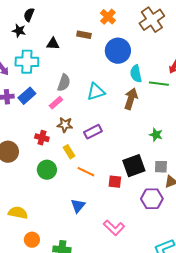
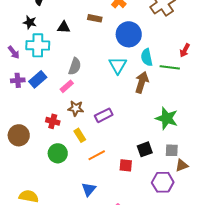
black star: (19, 31) -> (30, 22), moved
cyan triangle: (96, 92) -> (118, 65), moved, turned -42
green star: (156, 135) -> (167, 118), size x1.6
black square: (134, 166) -> (145, 149), size x0.7
orange line: (86, 172) -> (97, 155), turned -54

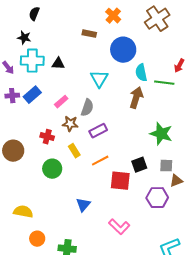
black triangle: (64, 27) -> (58, 64), moved
cyan triangle: (118, 65) -> (99, 79), moved
gray semicircle: (75, 66) -> (87, 108), moved
orange line: (97, 155) -> (100, 161), moved
red square: (126, 165) -> (120, 181), size x1.5

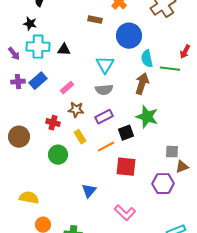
gray semicircle: (87, 108) -> (104, 90), moved, turned 66
green star: (161, 134) -> (147, 117), moved
black square: (139, 165) -> (126, 133), moved

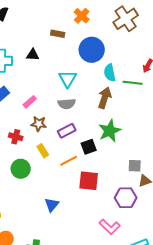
black triangle: (64, 50) -> (33, 55), moved
green star: (147, 117) -> (110, 131), turned 30
pink L-shape: (125, 213) -> (110, 227), moved

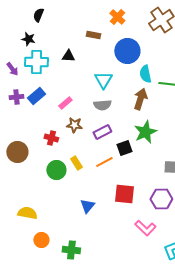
yellow rectangle: (43, 151) -> (76, 163), moved
red square: (89, 181) -> (124, 194), moved

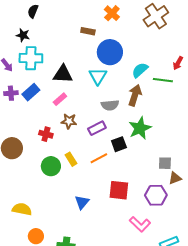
blue circle: (127, 51) -> (110, 52), moved
black triangle: (68, 56) -> (63, 74), moved, size x1.5
cyan semicircle: (145, 74) -> (140, 70), turned 60
gray semicircle: (102, 105) -> (110, 105), moved

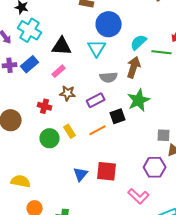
cyan cross: (31, 58) -> (30, 30), turned 30
red square: (119, 190) -> (107, 171), moved

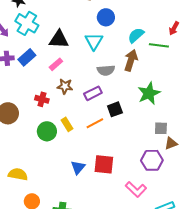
blue circle: (109, 24) -> (106, 17), size x0.7
green star: (139, 100) -> (149, 93), moved

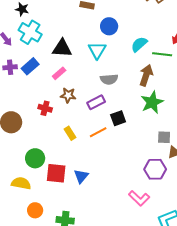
brown arrow: (131, 60) -> (146, 75), moved
green circle: (47, 131) -> (35, 158), moved
red square: (104, 164) -> (56, 173), moved

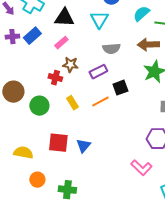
brown arrow: (146, 75) -> (148, 45), turned -110
red cross: (45, 108) -> (55, 78), moved
green circle: (35, 158) -> (39, 106), moved

